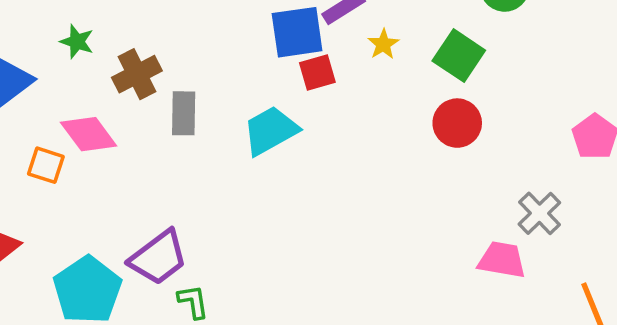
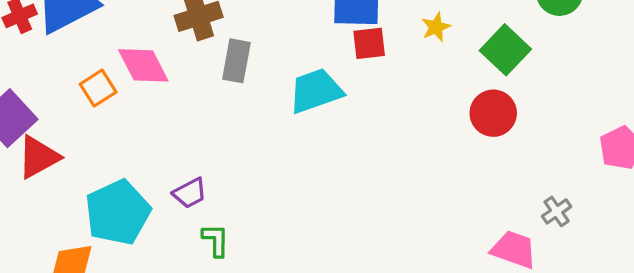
orange square: (46, 165) -> (98, 88), turned 30
gray cross: (539, 213) -> (557, 211), size x0.7
purple trapezoid: (158, 258) -> (190, 193), size x0.6

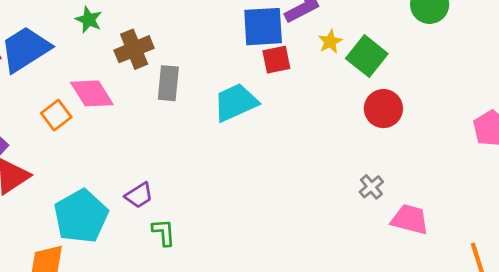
green square: (505, 50) -> (367, 56), moved
gray cross: (557, 211) -> (371, 187), moved

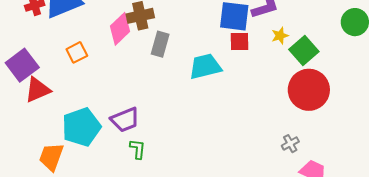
pink diamond: (92, 93) -> (120, 29), moved, turned 68
red circle: (383, 109) -> (309, 90), size x1.5
purple trapezoid: (139, 195) -> (125, 120), size x1.4

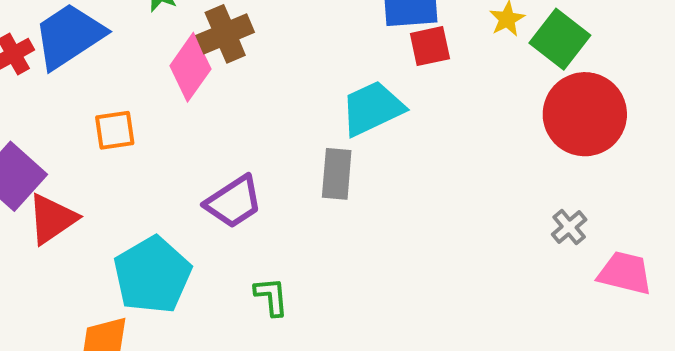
gray rectangle: (160, 44) -> (337, 174), moved
orange square: (77, 52) -> (115, 130), turned 30
purple trapezoid: (125, 120) -> (234, 202), moved

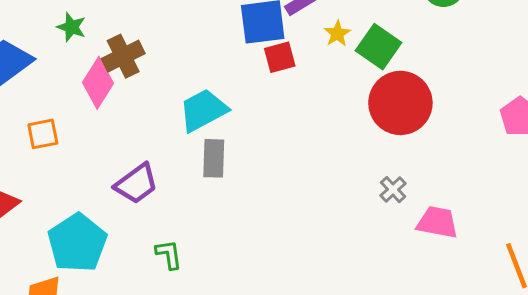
cyan trapezoid: (372, 108) -> (203, 110), moved

